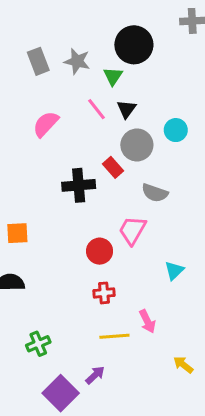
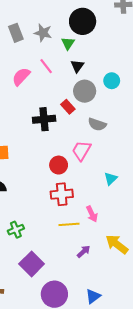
pink line: (97, 109) -> (46, 66), moved
red cross: (104, 293) -> (62, 194), size x1.5
yellow arrow: (183, 365) -> (117, 244), size x1.6
purple arrow: (95, 375) -> (84, 251), moved

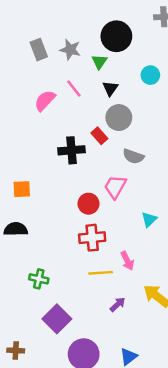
cyan circle: (112, 81) -> (150, 75), moved
green cross: (16, 230) -> (39, 279), turned 35

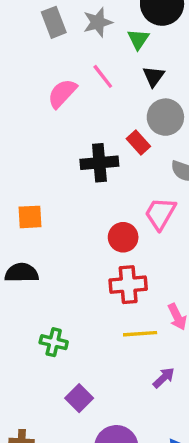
gray star: (70, 50) -> (98, 22), turned -30
purple square: (57, 319) -> (79, 398), size x0.7

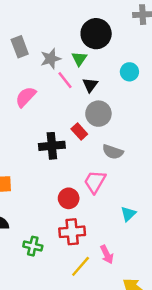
gray star: (98, 22) -> (51, 59), moved
pink line: (103, 76) -> (65, 80), moved
yellow line: (140, 334) -> (81, 266), turned -45
green cross: (54, 342) -> (33, 246), moved

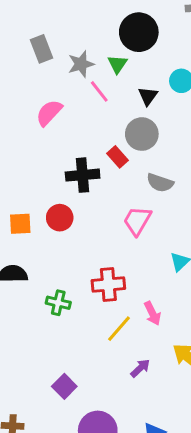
black triangle: (90, 85) -> (148, 96), moved
red circle: (69, 198) -> (60, 218), moved

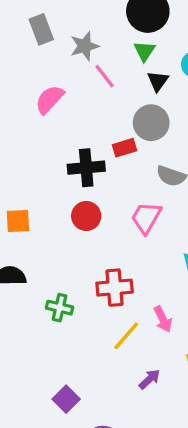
green triangle: (117, 64) -> (145, 51), moved
red rectangle: (117, 157) -> (125, 148), turned -65
red circle: (60, 218) -> (86, 216), moved

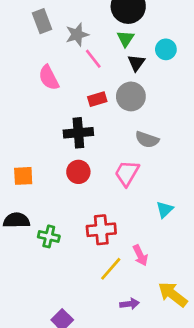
pink semicircle: (50, 99) -> (49, 78), turned -70
red rectangle: (125, 148) -> (97, 99), moved
green cross: (60, 308) -> (49, 236), moved
purple arrow: (149, 379) -> (130, 304), turned 36

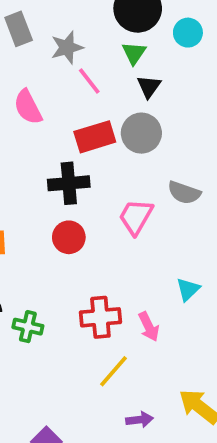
cyan circle: (166, 49) -> (188, 33), moved
red rectangle: (97, 99) -> (95, 137), size x1.5
gray semicircle: (147, 140) -> (184, 193), moved
pink trapezoid: (127, 173) -> (136, 217), moved
pink arrow: (140, 255) -> (149, 327), moved

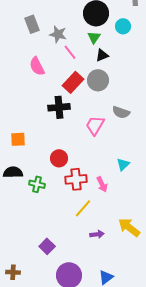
gray star: (67, 47) -> (58, 34), turned 30
black triangle: (149, 87) -> (102, 55), turned 32
red rectangle: (95, 137) -> (73, 82), turned -30
red circle: (69, 237) -> (59, 158), moved

